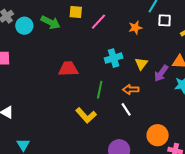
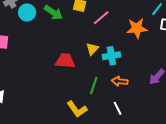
orange star: (135, 28) -> (137, 28), size x1.5
yellow triangle: (141, 64) -> (92, 49), moved
orange arrow: (131, 89) -> (120, 81), moved

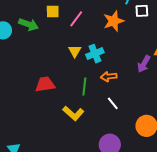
red trapezoid: (65, 61) -> (45, 84), moved

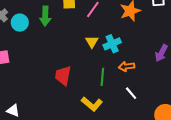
green arrow: (29, 24) -> (45, 16), turned 72
red trapezoid: (45, 84) -> (63, 76), turned -70

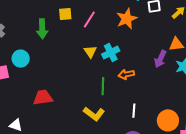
cyan circle: (20, 23) -> (21, 59), moved
red trapezoid: (63, 76) -> (43, 98), moved, turned 75
white line: (131, 93) -> (134, 111), moved, turned 48

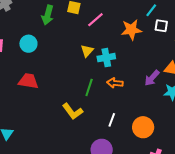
cyan circle: (21, 59) -> (28, 44), moved
orange circle: (168, 120) -> (143, 127), moved

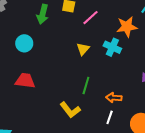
cyan cross: (106, 58) -> (112, 47), moved, turned 36
orange arrow: (115, 83) -> (114, 98), moved

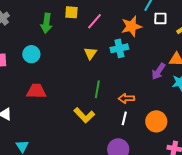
cyan cross: (112, 47) -> (119, 48), turned -30

